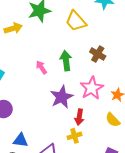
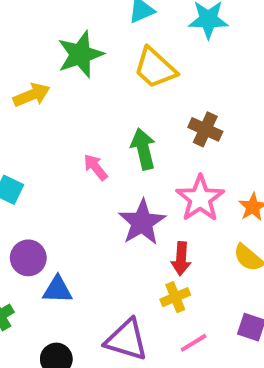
blue triangle: (20, 140) -> (57, 290), moved

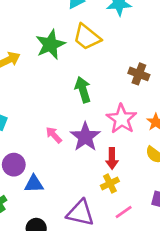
green star: (80, 54) -> (50, 44), moved
brown cross: (205, 129) -> (139, 74), moved
pink arrow: (96, 167) -> (54, 135), moved

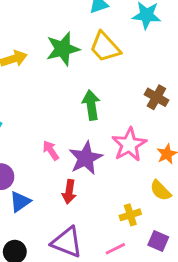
red arrow: (112, 158) -> (69, 192), moved
yellow cross: (110, 183) -> (130, 215), moved
blue triangle: (34, 184) -> (20, 202), turned -42

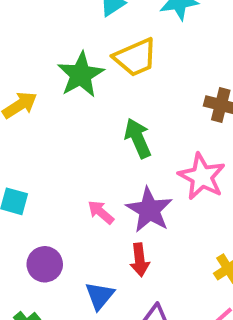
yellow trapezoid: (105, 47) -> (135, 57), turned -56
blue triangle: (20, 202) -> (100, 296), moved

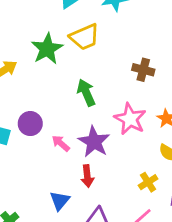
purple circle: (45, 264) -> (30, 124), moved

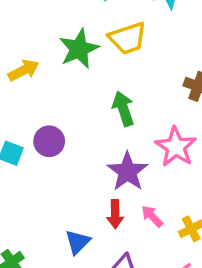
pink arrow: (61, 143) -> (152, 216), moved

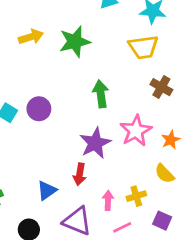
yellow trapezoid: (128, 38) -> (143, 47), moved
yellow arrow: (24, 70) -> (31, 37), moved
pink arrow: (152, 216) -> (108, 200), moved, turned 36

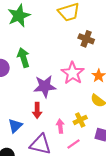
green arrow: (101, 94) -> (23, 58), moved
purple star: (95, 143) -> (45, 86), turned 30

